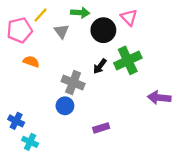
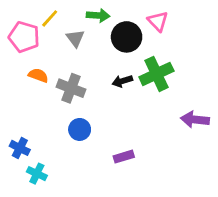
pink pentagon: (20, 30) -> (24, 37), turned 30
black arrow: (100, 66) -> (122, 81), turned 35
gray cross: (73, 83) -> (71, 88), moved

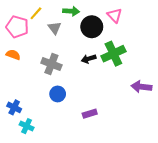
orange semicircle: (38, 75) -> (13, 55), moved

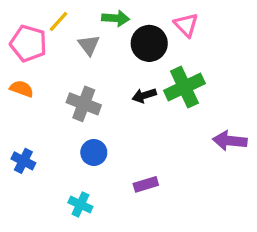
blue cross: (14, 107) -> (23, 161), moved
cyan cross: (27, 126) -> (80, 205), moved

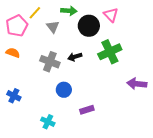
pink pentagon: (28, 43) -> (17, 26), turned 30
black arrow: (144, 95) -> (75, 57), moved
blue circle: (94, 152) -> (64, 90), moved

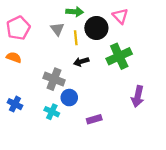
yellow line: (35, 13) -> (76, 38), moved, turned -48
gray cross: (50, 62) -> (54, 79), moved
purple arrow: (137, 84) -> (138, 96), moved, turned -84
cyan cross: (48, 122) -> (52, 112), moved

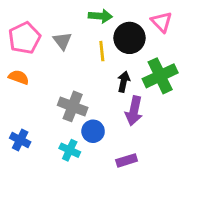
gray triangle: (57, 29) -> (62, 41), moved
black arrow: (81, 62) -> (124, 82), moved, turned 120
purple arrow: (138, 96) -> (134, 111), moved

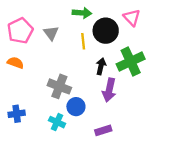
blue cross: (20, 140) -> (17, 114), turned -35

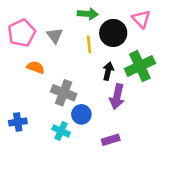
orange semicircle: (15, 63) -> (36, 67), moved

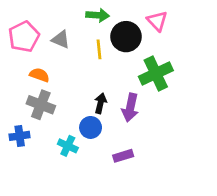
gray triangle: (55, 36) -> (61, 39), turned -30
black arrow: (108, 71) -> (100, 103), moved
gray cross: (64, 93) -> (41, 105), moved

